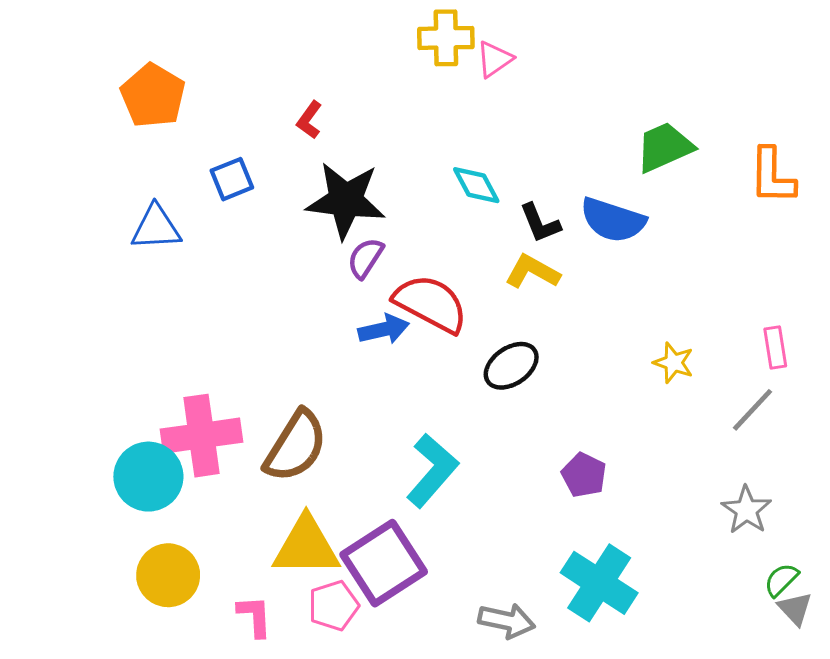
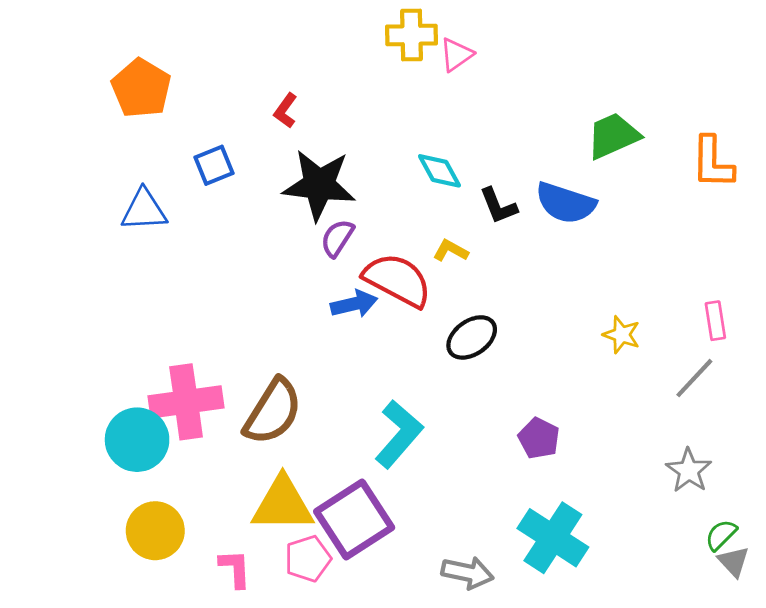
yellow L-shape: (532, 272) -> (451, 251), moved, size x0.7

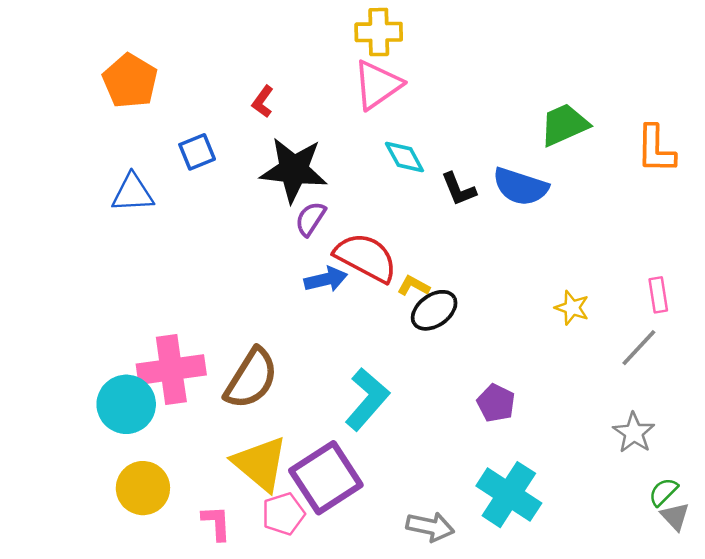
pink triangle: (456, 55) -> (377, 85), moved, size x1.6
yellow L-shape: (451, 251) -> (414, 286), moved
yellow triangle: (283, 504) -> (260, 464), turned 40

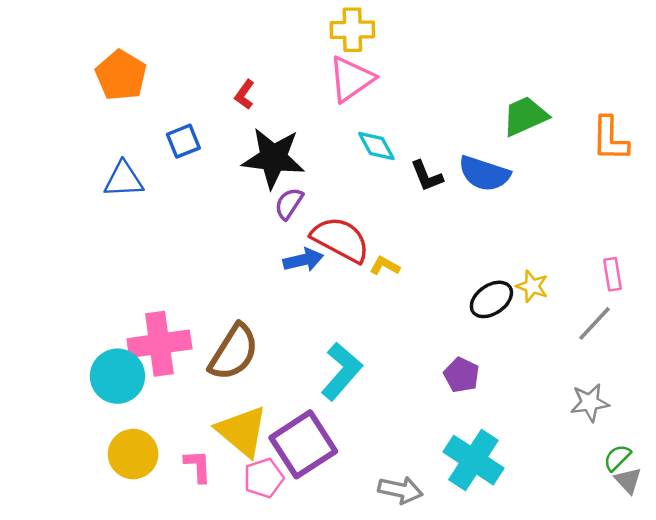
black ellipse: (434, 310) -> (491, 299), moved
gray star: (634, 433) -> (590, 403), turned 30
pink L-shape: (216, 523) -> (198, 466), moved

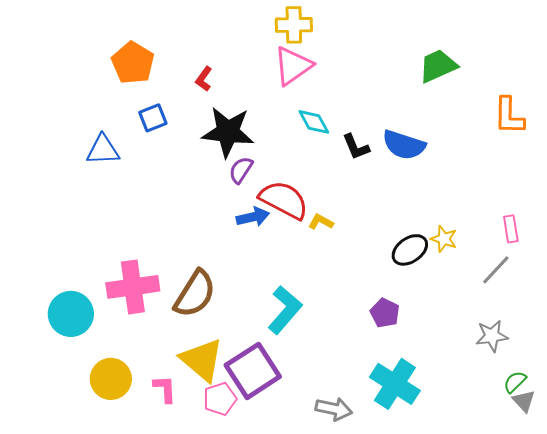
orange pentagon: (121, 75) -> (133, 63), moved
green trapezoid: (525, 116) -> (438, 66), moved
cyan circle: (117, 376) -> (71, 314), moved

